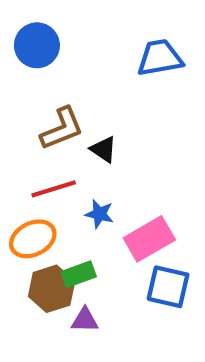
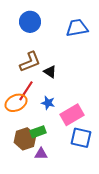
blue circle: (37, 45) -> (30, 22), moved
red line: (54, 189) -> (26, 91), turned -40
orange ellipse: (33, 239) -> (16, 103), moved

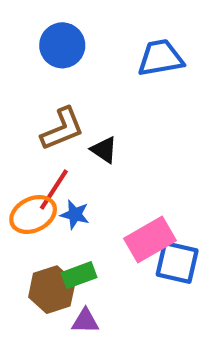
blue star: (48, 103) -> (75, 214), moved
blue square: (81, 138) -> (177, 263), moved

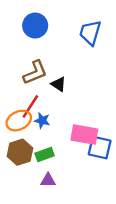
blue trapezoid: (160, 58) -> (90, 33), turned -64
pink rectangle: (150, 240) -> (84, 135), turned 40
brown hexagon: (52, 290) -> (20, 152), moved

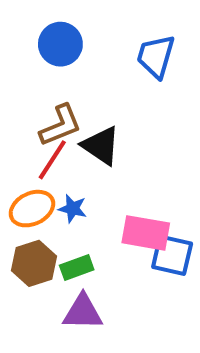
black triangle: (59, 84) -> (101, 146), size x1.5
red line: (30, 106) -> (52, 160), moved
purple triangle: (48, 180) -> (83, 312), size x1.5

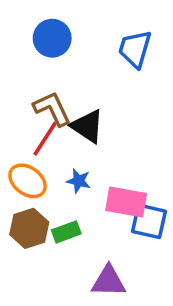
brown L-shape: (60, 125) -> (52, 109), turned -93
orange ellipse: (32, 209) -> (28, 181), turned 63
blue star: (73, 209) -> (79, 181), moved
purple triangle: (83, 312) -> (109, 281), moved

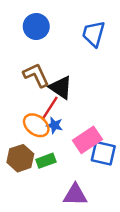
red line: (45, 139) -> (50, 108), moved
orange ellipse: (28, 181) -> (36, 125), moved
pink rectangle: (126, 202) -> (87, 140), turned -44

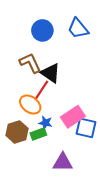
blue circle: (36, 26) -> (42, 30), moved
blue trapezoid: (94, 34) -> (78, 28), turned -55
blue star: (55, 125) -> (45, 123), moved

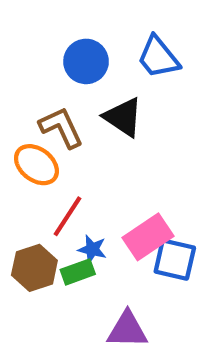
black triangle: (51, 73) -> (123, 117), moved
red line: (41, 90) -> (67, 216), moved
orange ellipse: (30, 105) -> (36, 165), moved

